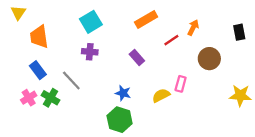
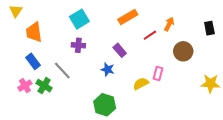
blue star: (123, 93) -> (108, 69), moved

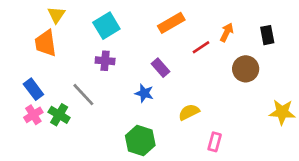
yellow triangle: (16, 11) -> (56, 15), moved
black rectangle: (209, 28) -> (267, 35), moved
blue rectangle: (33, 61) -> (33, 89), moved
pink rectangle: (158, 74) -> (215, 142), moved

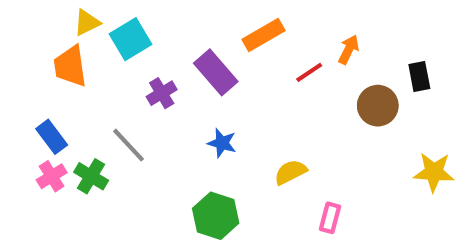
yellow triangle: (56, 15) -> (87, 23), turned 30
cyan square: (106, 26) -> (131, 39), moved
black rectangle: (267, 35) -> (419, 77), moved
purple cross: (105, 61) -> (162, 93), turned -36
purple rectangle: (160, 68) -> (216, 72), moved, size x1.5

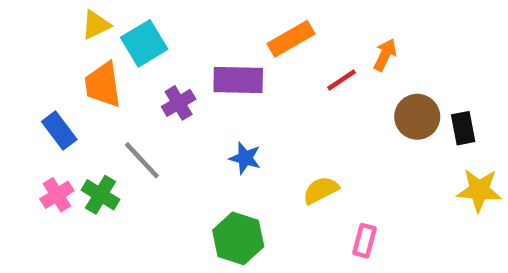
orange trapezoid: (70, 66) -> (103, 85), moved
purple rectangle: (216, 72) -> (238, 80), turned -48
black rectangle: (419, 77) -> (463, 128), moved
blue rectangle: (52, 137) -> (59, 131), moved

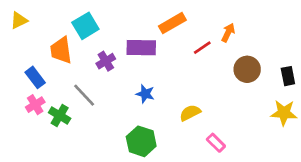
yellow triangle: (96, 25) -> (19, 20), moved
black rectangle: (463, 128) -> (288, 76), moved
pink cross: (57, 195) -> (35, 105), moved
pink rectangle: (364, 241) -> (216, 143), turned -60

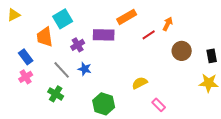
blue star: (145, 94) -> (85, 69), moved
green cross: (60, 116) -> (56, 94), moved

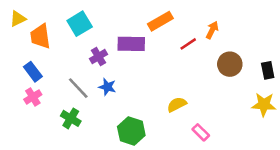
orange trapezoid: (45, 37) -> (40, 36), moved

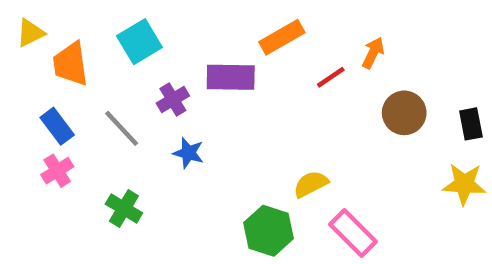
gray line: (78, 88) -> (122, 128), moved
green hexagon: (131, 131) -> (269, 231), moved
pink rectangle: (201, 132) -> (353, 233), size x1.5

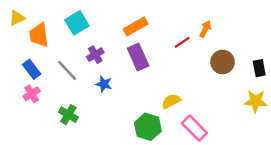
orange rectangle: (282, 37) -> (136, 26), moved
purple rectangle: (231, 77) -> (138, 57), moved, turned 65

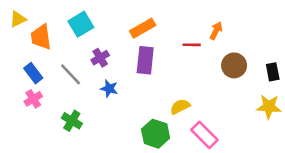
red line: (182, 42) -> (192, 45), turned 35
purple rectangle: (138, 57) -> (145, 60), turned 30

